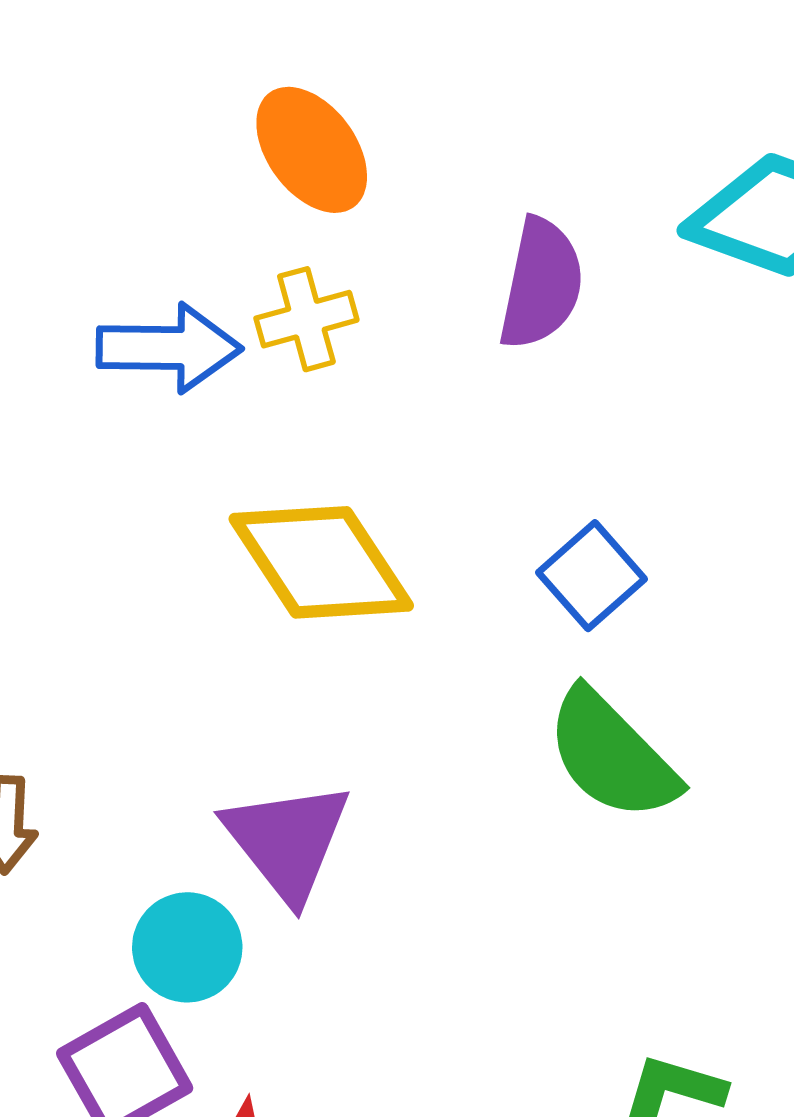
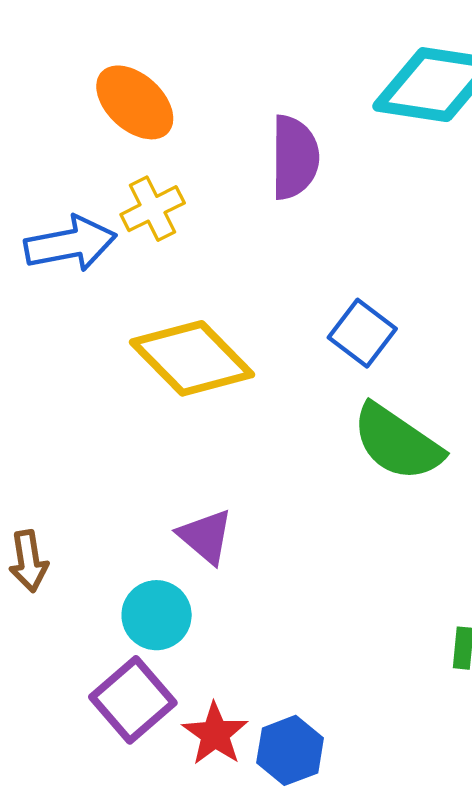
purple triangle: (287, 841) -> (206, 536), size x0.7

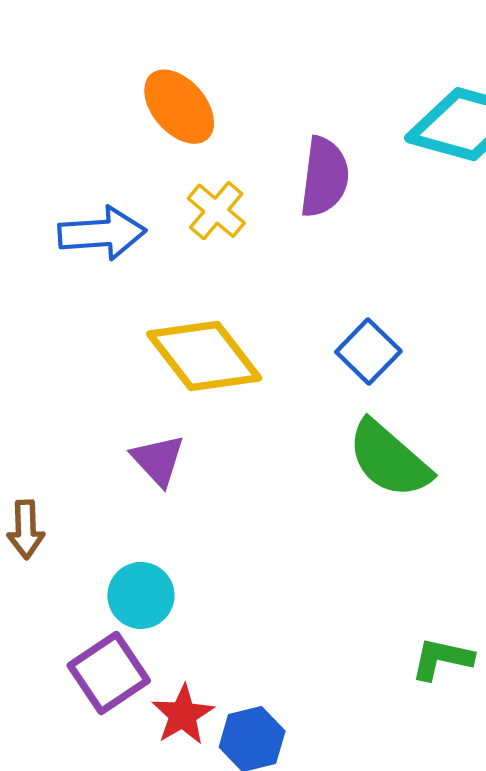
yellow cross: (153, 209) -> (216, 211), moved, turned -30
purple triangle: (206, 536) -> (158, 460), moved

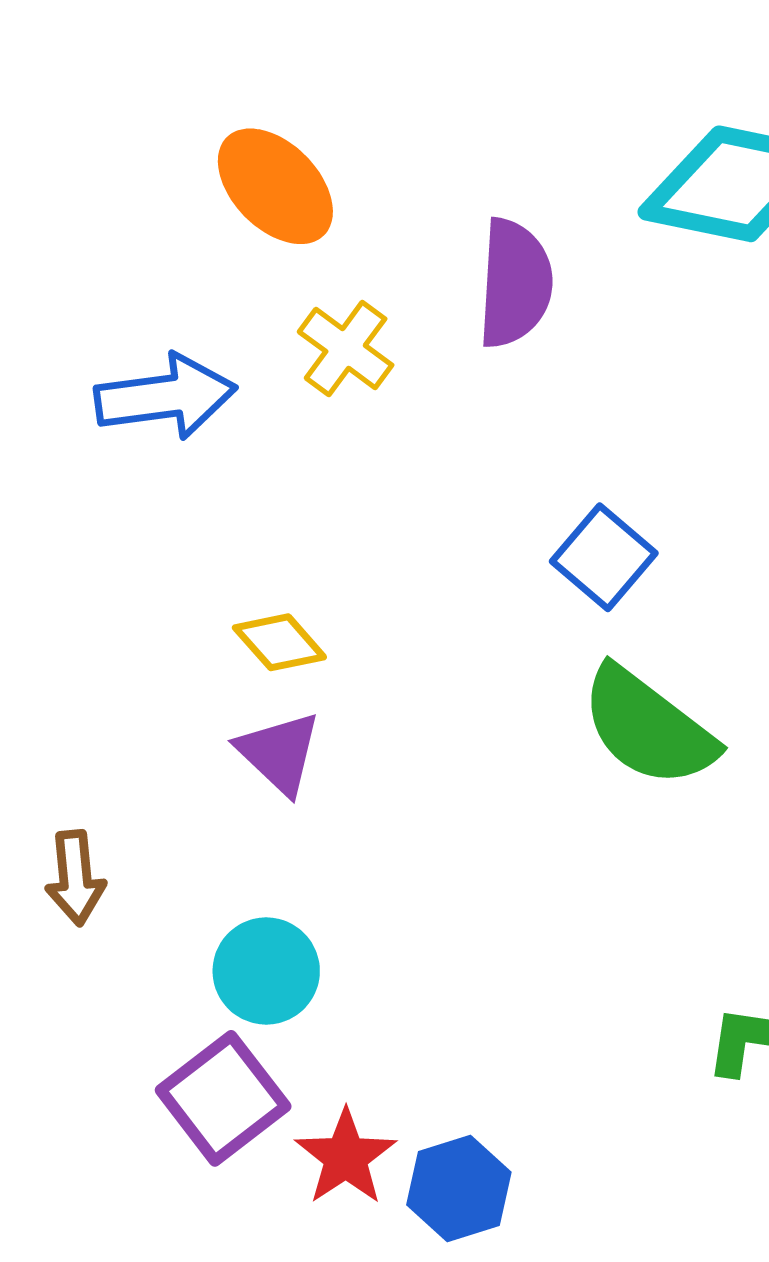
yellow diamond: (204, 356) -> (279, 642), moved, size x0.5

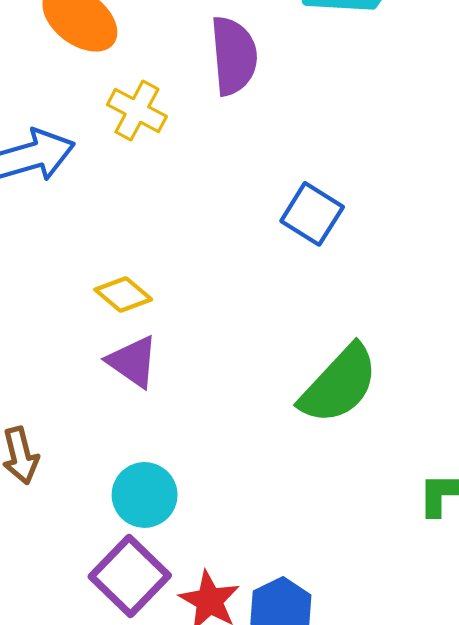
green semicircle: (648, 727) -> (339, 384), moved, turned -76

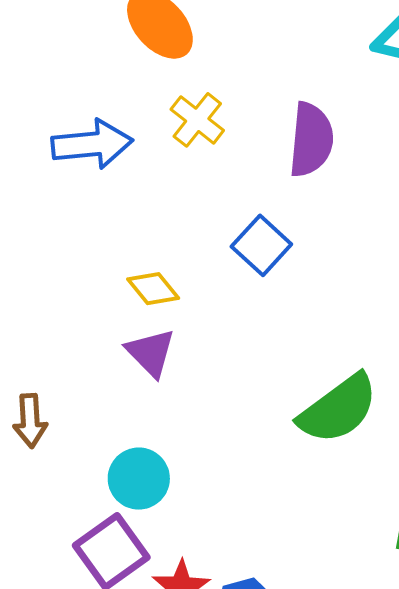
purple semicircle: (234, 56) -> (311, 140), moved
blue square: (312, 214) -> (261, 245), moved

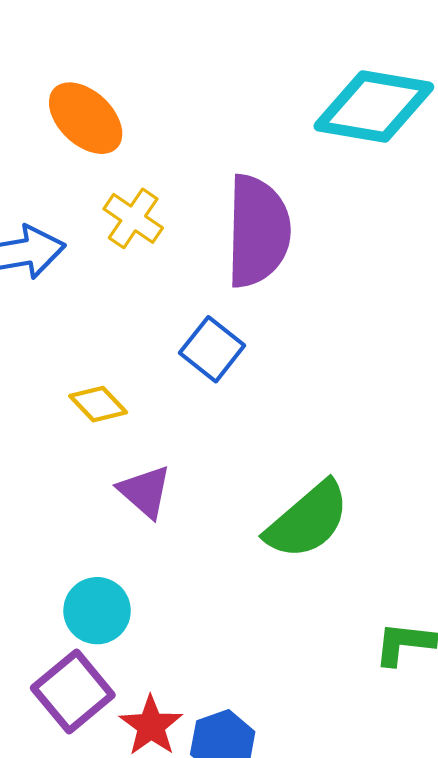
purple semicircle: (311, 140) -> (258, 231), size x1.4
purple triangle: (151, 353) -> (145, 491), moved

